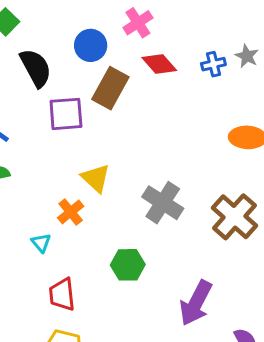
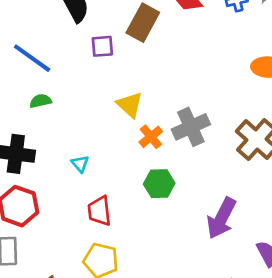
purple square: (66, 114) -> (102, 46), size x0.7
gray cross: (163, 203) -> (191, 127), turned 33
orange cross: (71, 212) -> (151, 137), moved

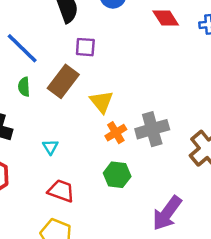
brown rectangle: (143, 23) -> (63, 81), moved
green semicircle: (41, 101) -> (24, 87), turned -90
red trapezoid: (99, 211) -> (61, 191), turned 108

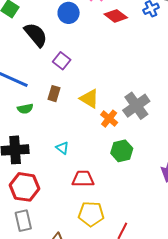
purple square: (85, 47) -> (62, 61), turned -36
brown rectangle: (63, 81) -> (54, 94), size x0.6
green semicircle: (24, 87) -> (25, 109), turned -77

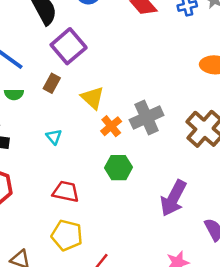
purple square: (62, 61) -> (69, 46), size x1.6
cyan triangle: (62, 148) -> (54, 137), moved

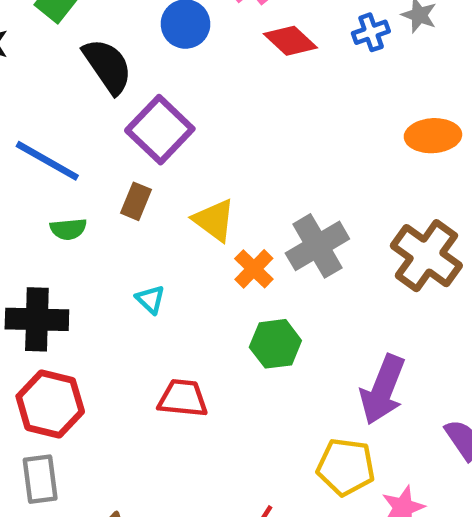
yellow pentagon: (67, 235) -> (346, 467), moved

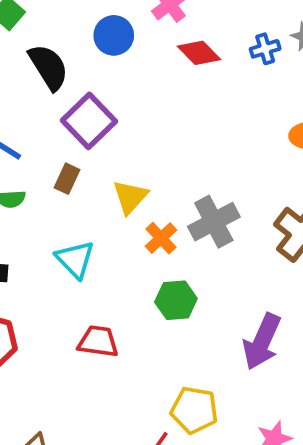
yellow triangle: (214, 220) -> (130, 197), turned 33
cyan triangle: (150, 299) -> (75, 259), size x1.6
yellow pentagon: (346, 467) -> (194, 410), moved

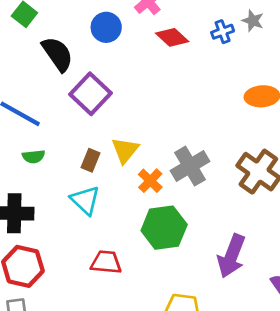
brown rectangle: (67, 179) -> (90, 160), moved
green hexagon: (176, 300) -> (164, 228), size x1.4

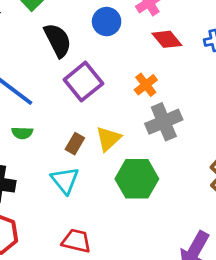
gray cross: (190, 166) -> (164, 122), moved
orange cross: (150, 181) -> (146, 85), moved
green hexagon: (164, 228) -> (137, 179), moved

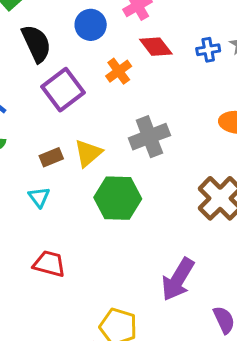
orange cross: (146, 85) -> (119, 71), moved
brown rectangle: (75, 144) -> (51, 157), turned 36
cyan triangle: (65, 180) -> (39, 197), size x0.7

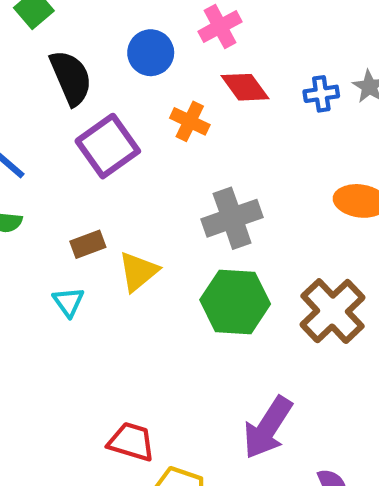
orange cross: (119, 71) -> (190, 121), turned -30
yellow triangle: (88, 153) -> (138, 271), moved
green hexagon: (118, 198) -> (235, 302), moved
red trapezoid: (49, 264) -> (131, 442), moved

